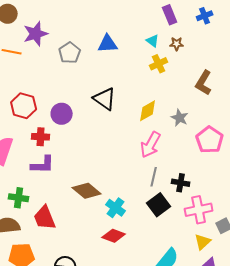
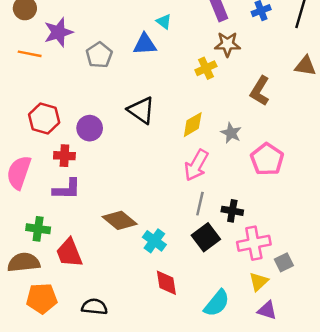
cyan triangle: (153, 41) -> (164, 21), moved
brown star: (177, 44) -> (227, 44), size x1.5
red diamond: (114, 236) -> (166, 283), moved, turned 60

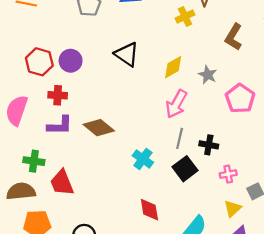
purple circle: (90, 128) -> (71, 61), moved
brown diamond: (120, 220) -> (99, 128), moved
cyan cross: (154, 241) -> (143, 159), moved
pink cross: (254, 243) -> (228, 174), size x0.6

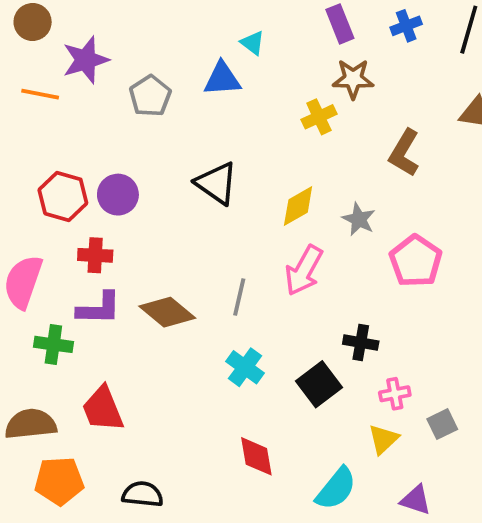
gray line: (180, 138) -> (239, 297), moved
green cross: (34, 161) -> (53, 344), moved
yellow triangle: (233, 209) -> (383, 439), moved

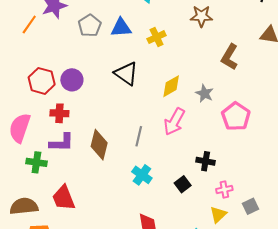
blue triangle: (222, 79) -> (121, 28), moved
orange line: (40, 94) -> (29, 25), turned -66
yellow cross: (319, 117) -> (157, 37), moved
brown diamond: (167, 312) -> (99, 145), turned 64
black square: (319, 384) -> (183, 184), size x0.7

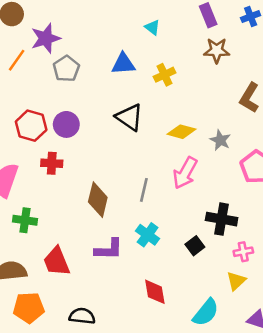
gray pentagon: (90, 26) -> (66, 69), moved
yellow diamond: (171, 86) -> (181, 132), turned 45
purple L-shape: (62, 143) -> (109, 249), moved
black cross: (206, 161) -> (222, 219), size x1.4

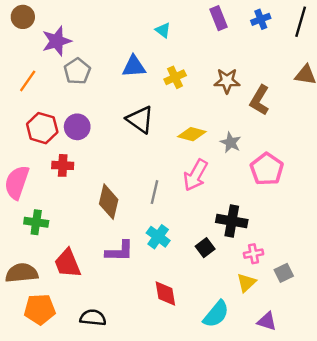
brown star: (217, 50) -> (227, 81), moved
orange line: (17, 60) -> (28, 81), moved

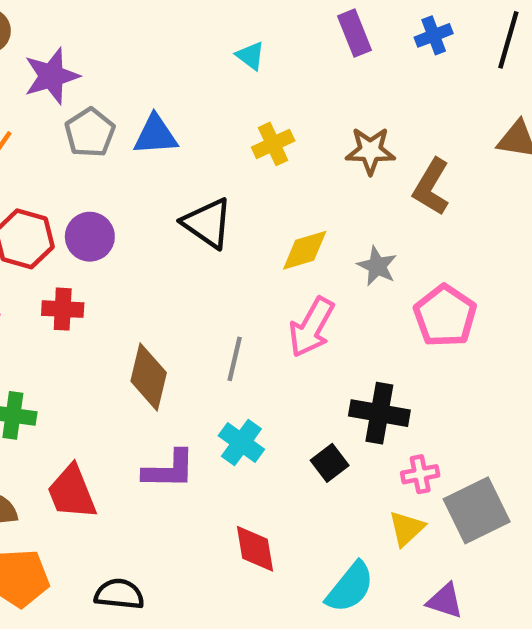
blue triangle: (134, 66) -> (155, 135), moved
yellow diamond: (192, 134) -> (305, 250), turned -32
gray square: (284, 273) -> (477, 510), size x1.8

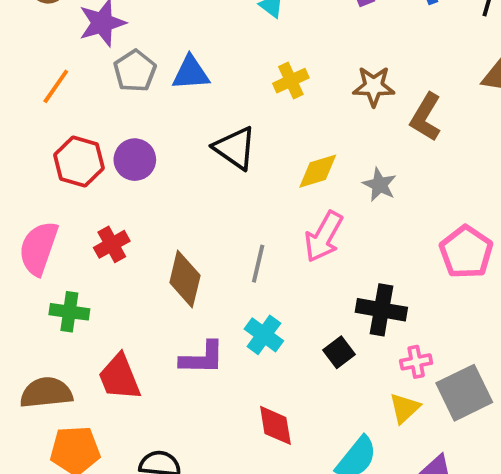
red cross: (63, 309) -> (112, 244), moved, turned -32
pink pentagon: (445, 316) -> (466, 252), moved

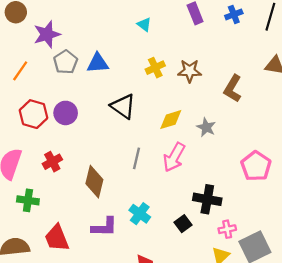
brown star: (374, 86) -> (190, 71), moved
gray line: (258, 264) -> (136, 158), moved

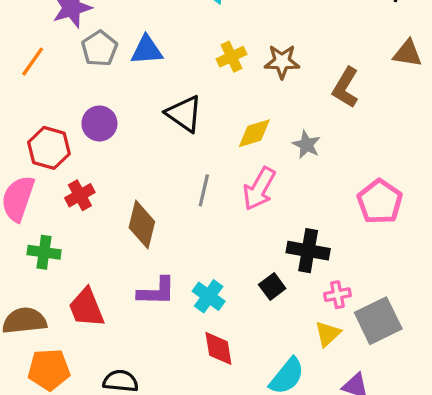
red hexagon: (34, 114) -> (49, 148), moved
cyan cross: (140, 214) -> (209, 296), moved

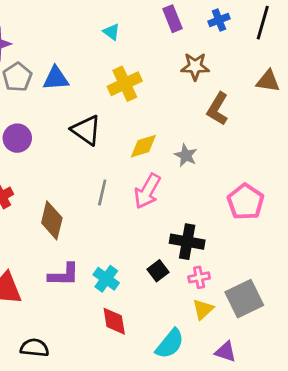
yellow cross: (231, 57) -> (125, 84), size x1.4
brown star: (282, 62) -> (195, 66), moved
pink cross: (337, 295) -> (199, 277), moved

